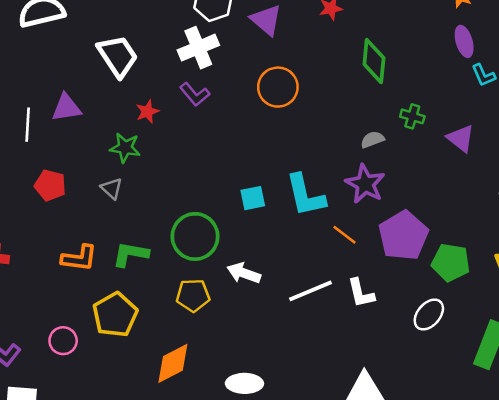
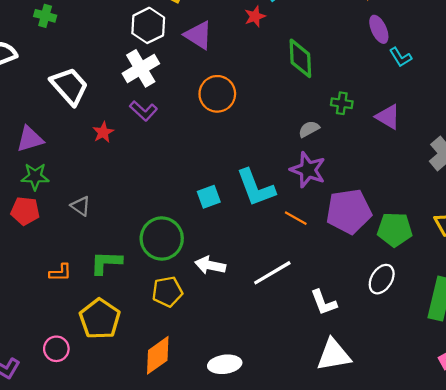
green star: (125, 148) -> (35, 177), moved
purple pentagon: (403, 236) -> (349, 211), turned 30
orange L-shape: (79, 258) -> (60, 273), size x0.7
white L-shape: (361, 293) -> (324, 302), moved

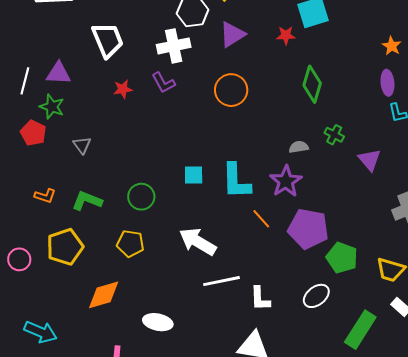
purple triangle: (198, 35) -> (232, 34), turned 36
green circle: (162, 239) -> (141, 197), size x0.7
white arrow: (210, 265) -> (198, 242), moved, size x1.4
white line: (272, 273) -> (221, 281), moved

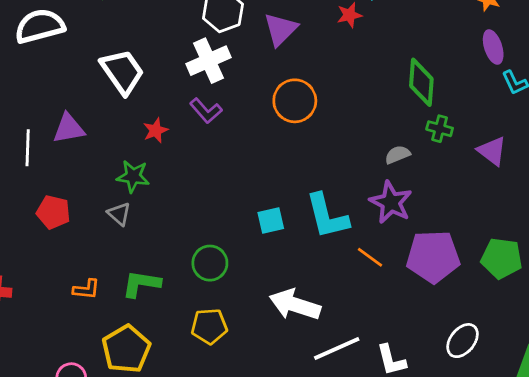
green diamond: (312, 84) -> (421, 82), moved
green star: (52, 107) -> (133, 176), moved
green pentagon: (342, 258) -> (502, 258), moved

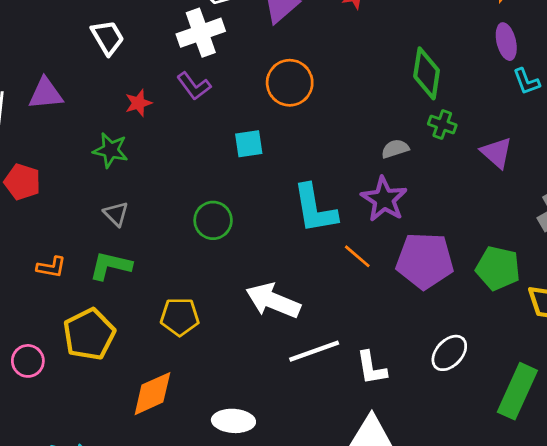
white trapezoid: (122, 72) -> (108, 37), size x0.7
gray triangle: (119, 214) -> (116, 214), moved
cyan square: (271, 220) -> (249, 144), moved
green circle: (210, 263) -> (213, 220), moved

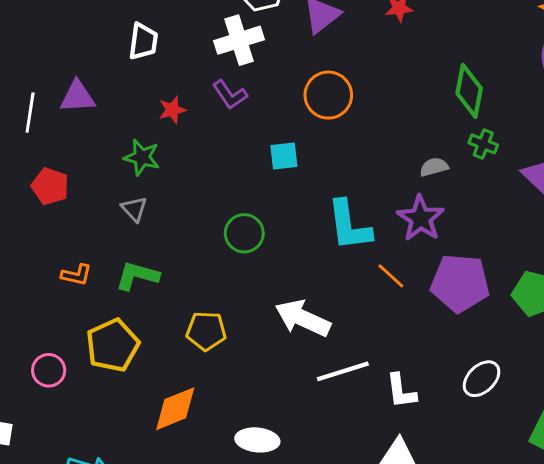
white trapezoid: (108, 37) -> (143, 41), turned 36
gray triangle: (116, 214) -> (134, 209), moved

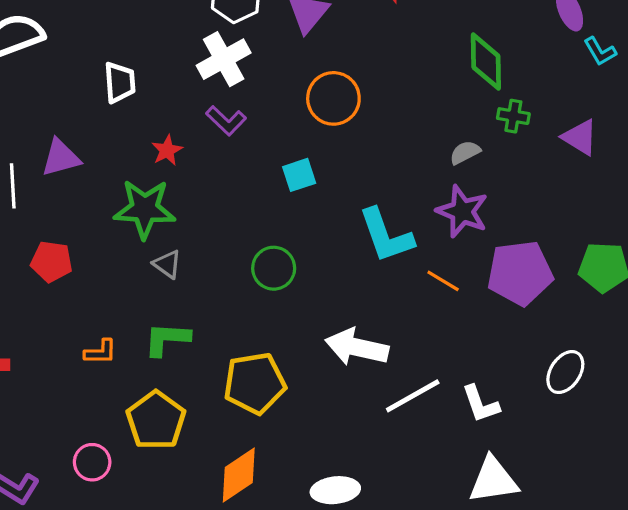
green star: (142, 157) -> (145, 209), size x1.5
gray triangle: (134, 209) -> (167, 264), moved
yellow pentagon: (206, 331) -> (255, 383), size x1.4

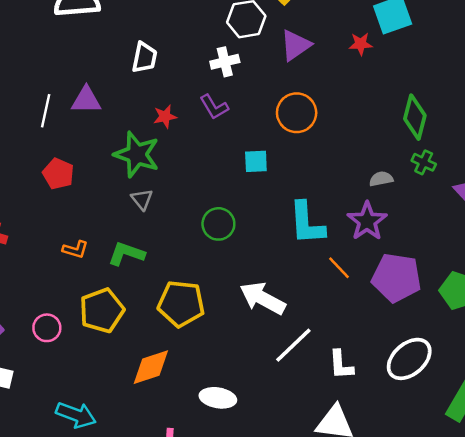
white cross: (224, 59) -> (225, 62), size x0.7
white ellipse: (565, 372) -> (409, 359), size x1.4
white line: (413, 396) -> (293, 345), turned -30

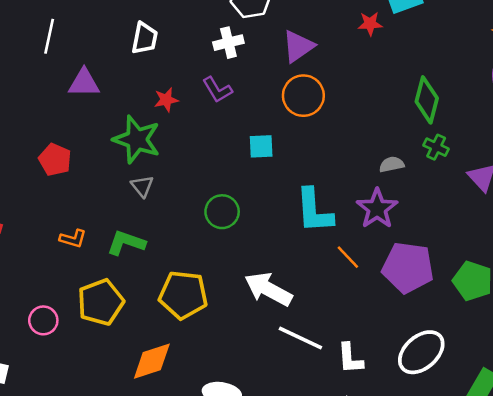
purple triangle: (296, 45) -> (298, 46), moved
white line: (46, 111) -> (49, 36), moved
white line: (293, 345) -> (300, 338), turned 69

